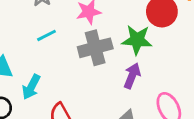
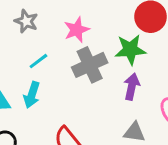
cyan arrow: (31, 87) -> (32, 95), moved

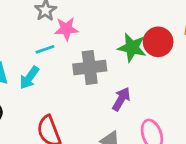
pink star: (77, 30) -> (66, 29), moved
green star: (130, 50) -> (132, 48), moved

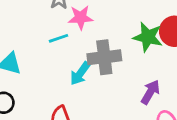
cyan arrow: (29, 78) -> (80, 73), moved
purple arrow: (121, 99) -> (150, 92), moved

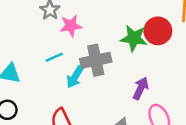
cyan line: (58, 38) -> (54, 57), moved

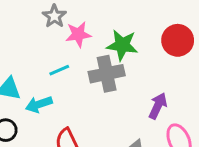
green star: (134, 38) -> (122, 45), moved
cyan arrow: (75, 77) -> (39, 104), moved, turned 40

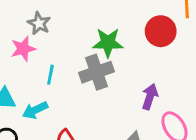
pink star: (78, 34) -> (23, 49), moved
cyan line: (59, 70) -> (50, 75), turned -48

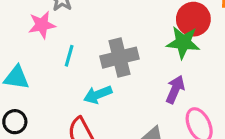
green star: (108, 43) -> (183, 42), moved
cyan arrow: (35, 110) -> (98, 95), moved

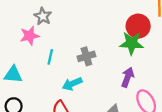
gray cross: (120, 58) -> (86, 56), size x0.7

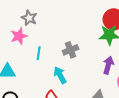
cyan arrow: (72, 84) -> (60, 75), turned 90

